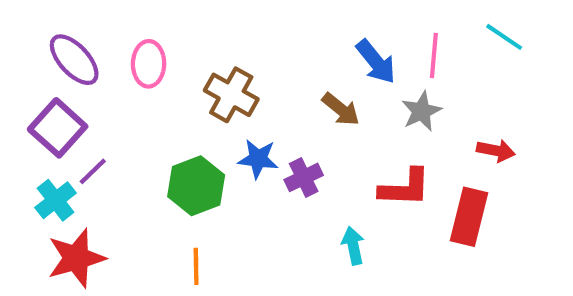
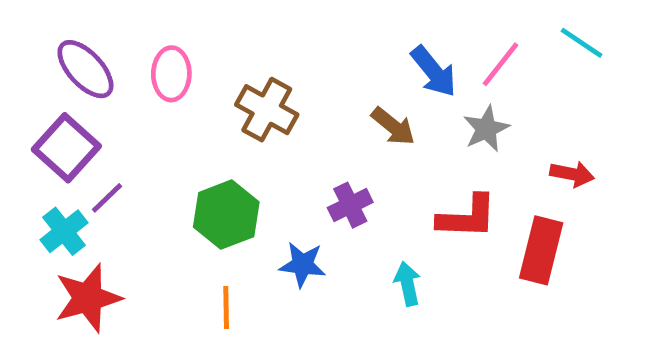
pink line: (434, 56) -> (500, 64), turned 33
blue star: (258, 159) -> (303, 265), moved

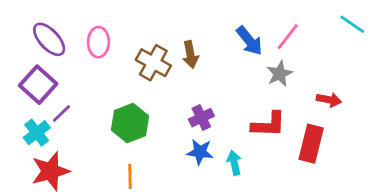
cyan line: (582, 43) -> (352, 24), moved
brown arrow: (393, 126) -> (190, 54), moved, turned 40
blue star: (303, 265) -> (200, 152), moved

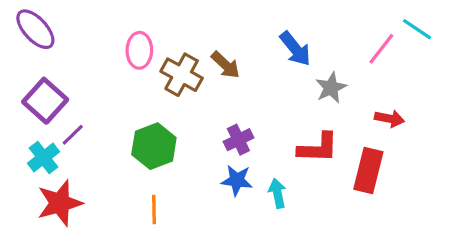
pink line: (288, 37) -> (381, 49), moved
purple ellipse: (49, 39) -> (35, 29), moved
pink ellipse: (98, 42) -> (139, 50), moved
brown arrow: (190, 54) -> (225, 65), turned -36

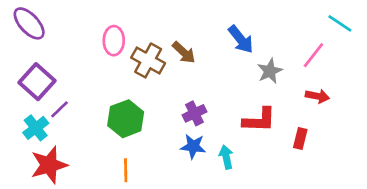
pink line: (381, 49) -> (313, 55), moved
red rectangle: (368, 171) -> (300, 138), size x0.6

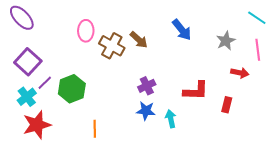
pink line: (313, 55) -> (258, 50), moved, turned -45
gray star: (270, 71) -> (226, 41), moved
green hexagon: (126, 119) -> (72, 89), moved

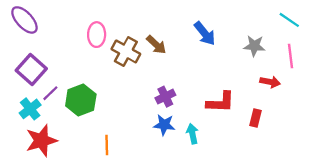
gray star: (226, 41) -> (254, 46), turned 30

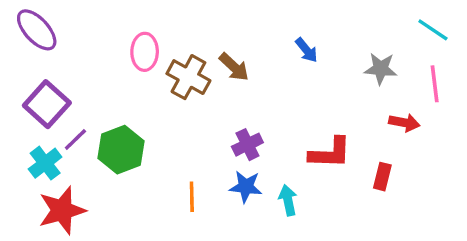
blue arrow: (205, 33) -> (306, 50), size x0.7
orange line: (107, 145) -> (192, 197), moved

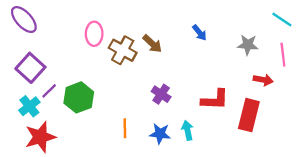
purple cross: (247, 145) -> (161, 94), turned -30
red rectangle: (382, 177) -> (249, 115), size x1.8
blue star: (246, 187) -> (160, 134), moved

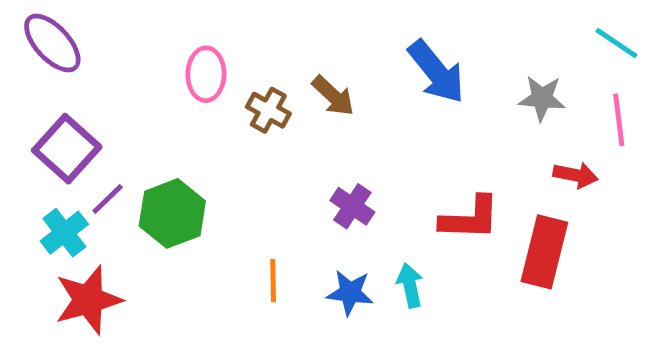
blue arrow: (200, 33) -> (436, 72), size x1.8
brown cross: (123, 50) -> (268, 110), size x0.7

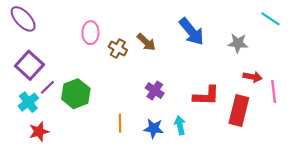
pink line: (619, 120) -> (274, 92), moved
red star: (88, 300) -> (39, 132), size x0.7

